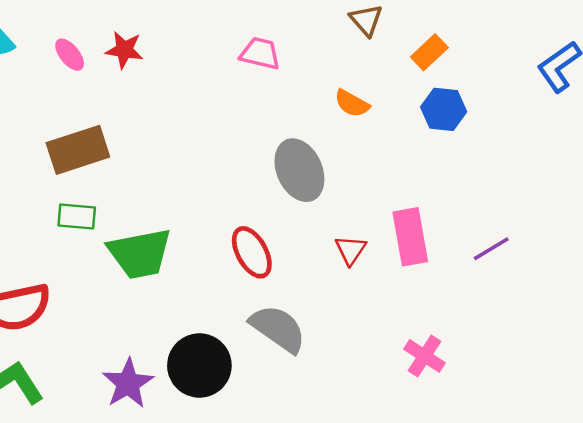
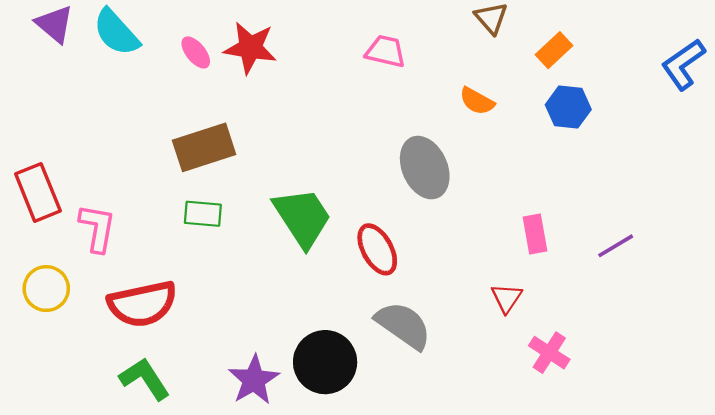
red star: (124, 50) -> (250, 48), size x1.4
pink rectangle: (410, 237) -> (535, 234), size x0.7
red triangle: (351, 250) -> (507, 298), moved
green trapezoid: (140, 254) -> (303, 217), moved, turned -112

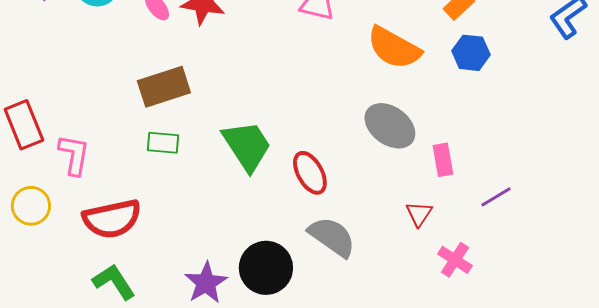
orange semicircle: (477, 101) -> (394, 48), size x1.8
gray ellipse: (425, 168) -> (390, 126), moved, turned -30
purple line: (616, 246) -> (496, 197), moved

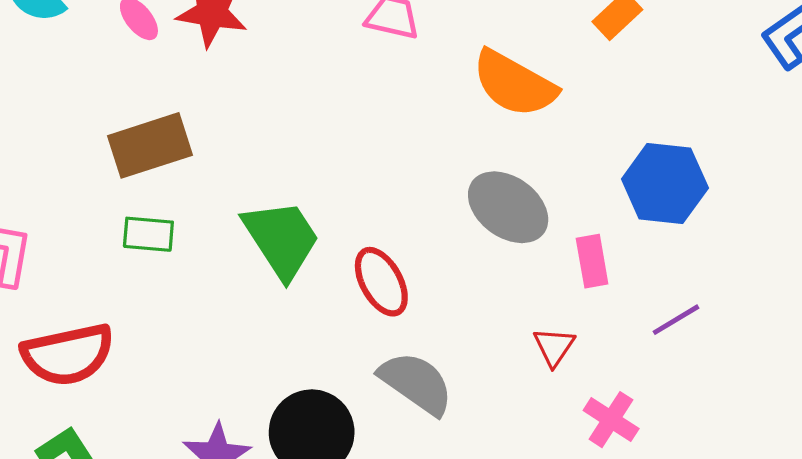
blue hexagon: (471, 53) -> (665, 183), moved, size x1.4

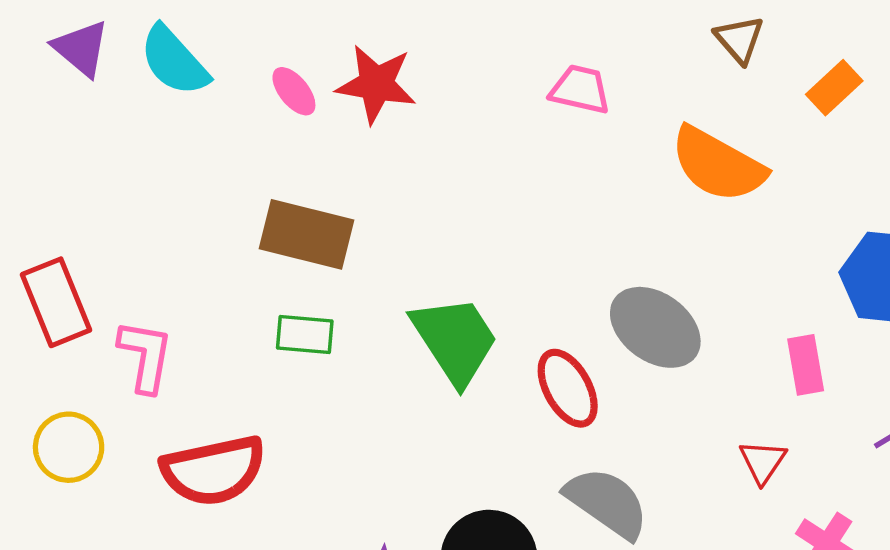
brown rectangle: (150, 145) -> (306, 234), turned 32
gray ellipse: (508, 207) -> (655, 327), moved

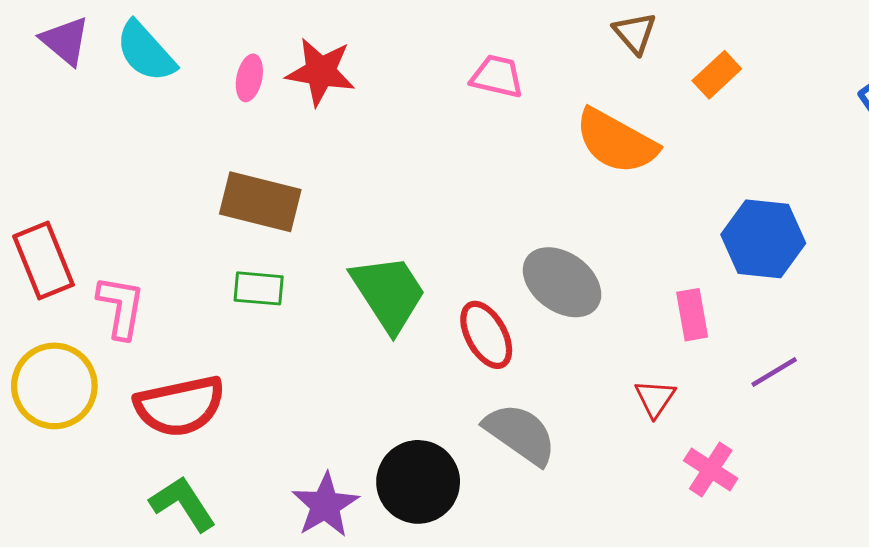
pink ellipse: (294, 91) -> (249, 78), turned 51
yellow circle: (69, 447) -> (54, 386), size x1.4

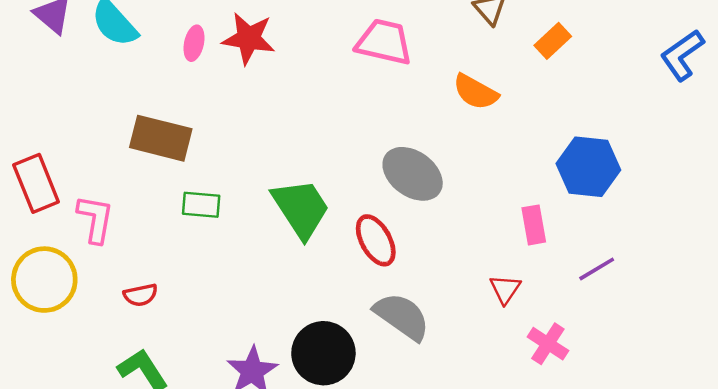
pink trapezoid: (497, 76) -> (384, 42), size x1.4
orange semicircle: (616, 141) -> (476, 92), size x0.7
brown rectangle: (260, 202) -> (161, 138), moved
gray ellipse: (562, 282) -> (413, 174), moved
red semicircle: (180, 406) -> (141, 295), size x0.5

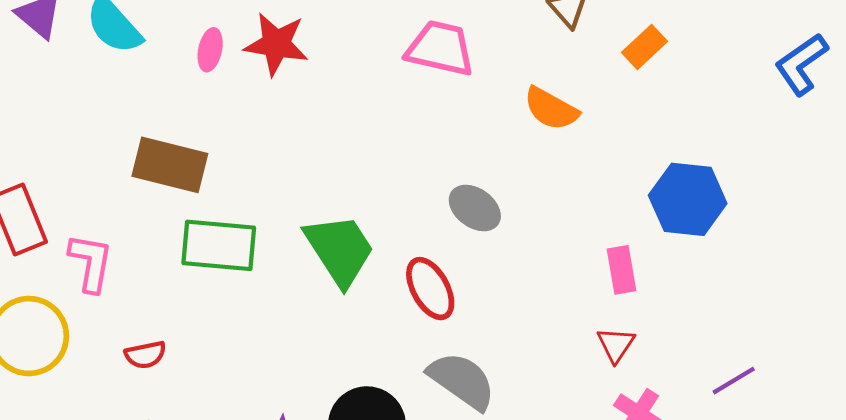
gray ellipse: (413, 174) -> (475, 208), size x0.7
green rectangle: (201, 205) -> (219, 245), size x1.6
purple line: (597, 269) -> (734, 381), moved
red triangle: (505, 289) -> (616, 345), moved

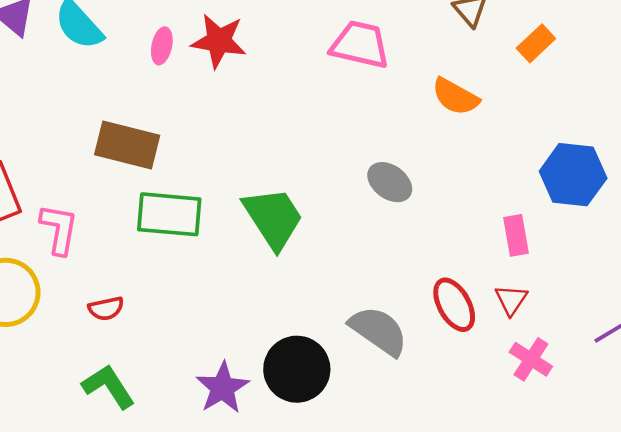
red ellipse: (430, 289) -> (454, 305), moved

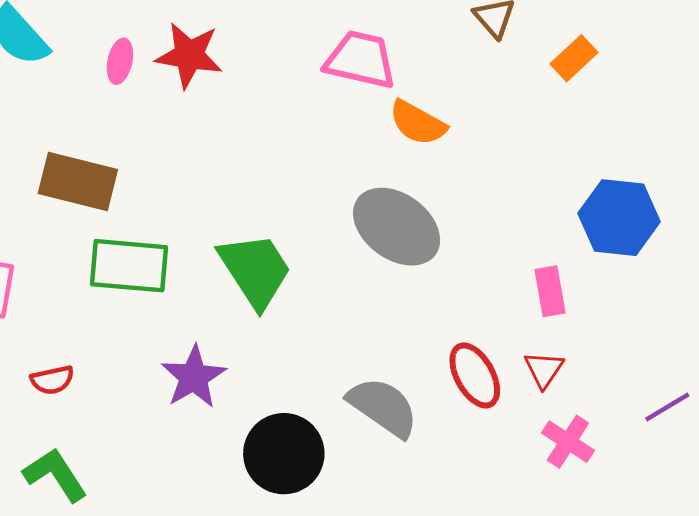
orange semicircle: (455, 97) -> (418, 123), moved
gray ellipse: (390, 182) -> (397, 227), size x1.6
purple star: (222, 388) -> (194, 377), moved

